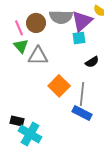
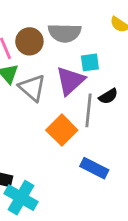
purple triangle: (82, 21) -> (70, 81), moved
gray triangle: (38, 56) -> (32, 88), turned 40
gray line: (82, 94) -> (89, 110), moved

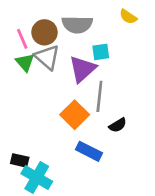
gray triangle: (32, 88) -> (47, 57), moved
black semicircle: (108, 96) -> (118, 125), moved
blue rectangle: (94, 168) -> (89, 151), moved

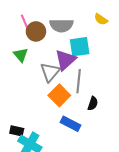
pink line: (22, 39) -> (25, 22), moved
cyan square: (101, 52) -> (80, 47), size x1.5
gray triangle: (47, 57) -> (50, 72), moved, turned 30
black semicircle: (118, 125) -> (93, 104), turned -40

